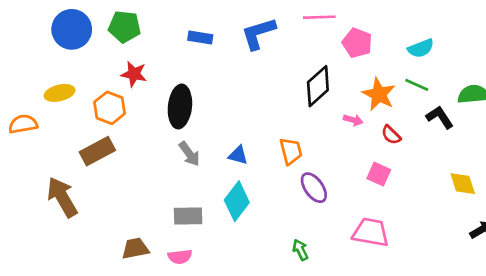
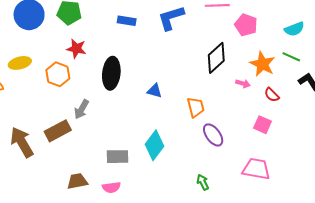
brown rectangle: (97, 151) -> (58, 131), moved
gray arrow: (189, 154) -> (82, 109), moved, turned 66
blue triangle: (238, 155) -> (154, 91), moved

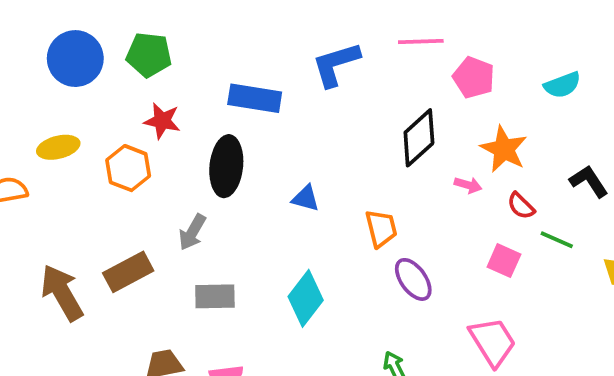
blue rectangle: (127, 21) -> (255, 98), moved, size x1.5
green line: (291, 57) -> (557, 240), moved
gray arrow: (82, 109) -> (192, 232), moved
gray rectangle: (117, 157) -> (215, 296), moved
pink trapezoid: (256, 169) -> (493, 342), turned 48

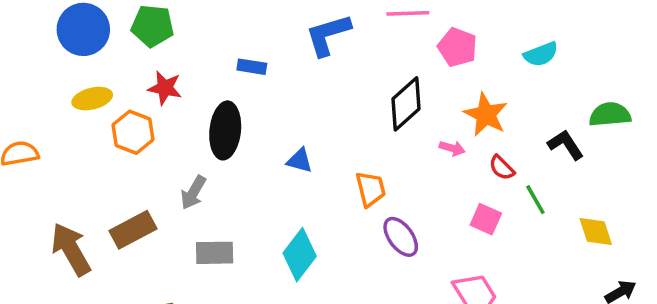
blue rectangle: (255, 98) -> (252, 67), size x0.6
yellow ellipse: (58, 147) -> (92, 99), moved
green line: (557, 240) -> (535, 200), turned 36

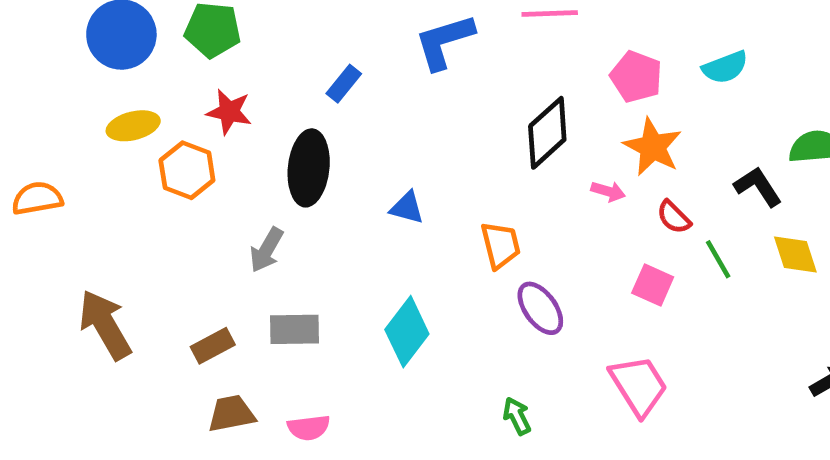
pink pentagon: (457, 47) -> (636, 77), moved
blue rectangle: (252, 67) -> (344, 84), turned -60
brown rectangle: (133, 230) -> (213, 346), moved, size x0.7
yellow diamond: (596, 232) -> (795, 255), moved

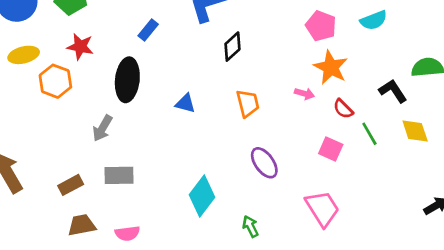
black diamond: (547, 133) -> (232, 47), moved, size x0.7
orange trapezoid: (501, 245) -> (248, 103), moved
cyan diamond: (407, 332) -> (202, 196), moved

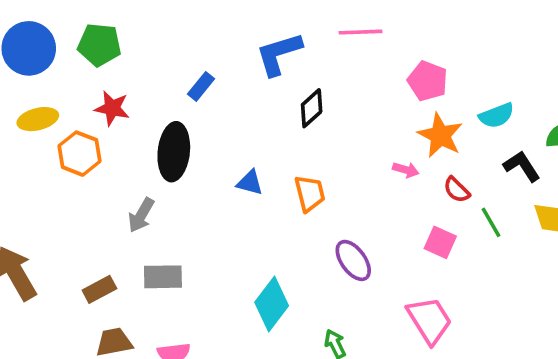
cyan semicircle: (374, 20) -> (496, 115), moved
orange trapezoid: (248, 103) -> (310, 193), moved

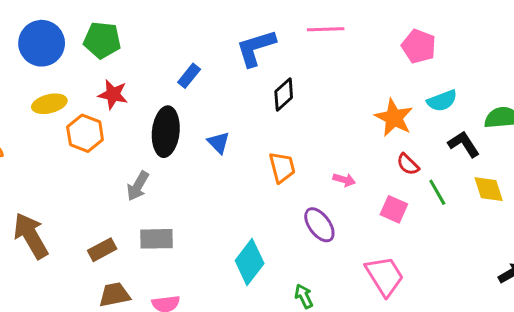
pink pentagon: (428, 81) -> (419, 46), moved
pink arrow: (406, 170) -> (344, 180), moved
blue triangle: (250, 183) -> (219, 143), moved, turned 30

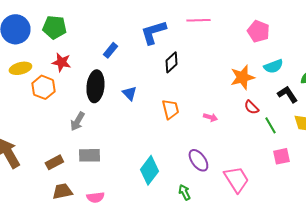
orange star: (394, 118) -> (242, 77), turned 30
pink square: (394, 209) -> (281, 156), moved, turned -36
purple ellipse: (319, 225) -> (198, 160), moved

